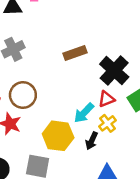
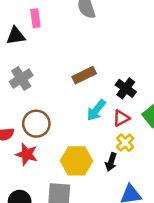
black cross: (114, 71) -> (126, 88), size x0.7
cyan arrow: (84, 113) -> (96, 110), moved

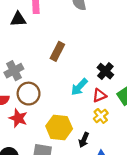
brown rectangle: (84, 75) -> (57, 51), moved, turned -42
gray cross: (21, 79) -> (14, 71), moved
black arrow: (111, 162) -> (84, 140), moved

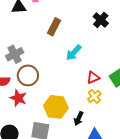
brown rectangle: (57, 51) -> (54, 27), moved
black cross: (105, 71) -> (101, 20), moved
cyan arrow: (79, 87) -> (74, 53), moved

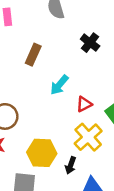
red triangle: (93, 78) -> (84, 104), moved
yellow cross: (94, 96) -> (88, 137), size x1.6

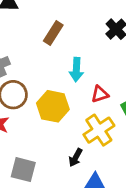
cyan arrow: (59, 85) -> (76, 70), turned -45
yellow hexagon: (42, 153) -> (53, 106), moved

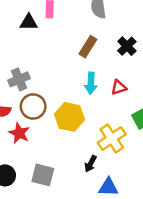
brown rectangle: (53, 33) -> (88, 47), moved
red triangle: (100, 94) -> (119, 87), moved

